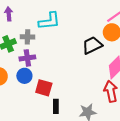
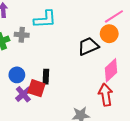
purple cross: (27, 58) -> (23, 94), moved, turned -35
black rectangle: (56, 106) -> (46, 77), moved

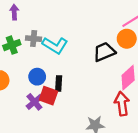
cyan L-shape: (45, 19) -> (55, 45), moved, turned 35
blue circle: (17, 75) -> (37, 77), moved

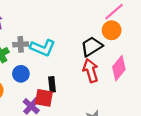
blue circle: (37, 77) -> (21, 74), moved
red arrow: (122, 104) -> (91, 71), moved

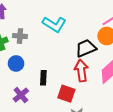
cyan L-shape: (43, 48) -> (54, 24), moved
red square: (44, 98) -> (66, 94), moved

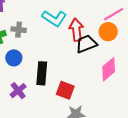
red arrow: (81, 70) -> (76, 30), moved
black rectangle: (43, 78) -> (42, 73), size x1.5

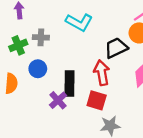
red arrow: (76, 30) -> (102, 73), moved
purple cross: (18, 91) -> (58, 100), moved

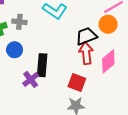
red arrow: (102, 73) -> (86, 53), moved
red square: (97, 100) -> (77, 83), moved

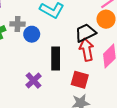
blue circle: (15, 50) -> (32, 34), moved
black rectangle: (42, 65) -> (56, 59), moved

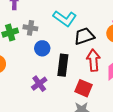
black trapezoid: (85, 33) -> (84, 36), moved
blue circle: (32, 34) -> (42, 48), moved

